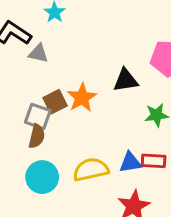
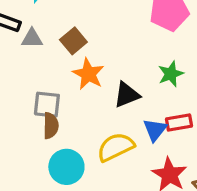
black triangle: (126, 80) -> (127, 95), moved
brown square: (55, 102) -> (73, 41), moved
blue triangle: (130, 162) -> (155, 130), turned -30

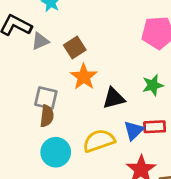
gray triangle: (32, 38) -> (40, 41), turned -30

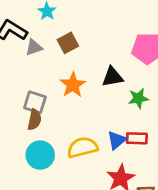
brown square: (75, 47) -> (68, 43), moved
black triangle: (114, 98) -> (112, 77), moved

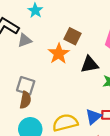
brown square: (68, 43) -> (73, 36), moved, turned -35
orange star: (73, 85) -> (59, 54), moved

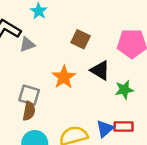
orange star: (59, 54) -> (64, 77), moved
black triangle: (90, 64) -> (100, 70), turned 42

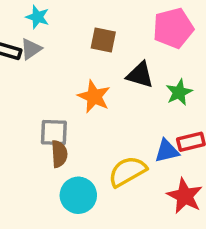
gray triangle: (27, 44) -> (31, 49), moved
blue triangle: (105, 129) -> (167, 151), turned 42

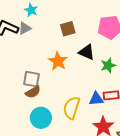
brown square: (103, 40) -> (68, 29), turned -35
brown semicircle: (59, 154) -> (33, 92), turned 56
yellow semicircle: (127, 171) -> (72, 108), turned -50

